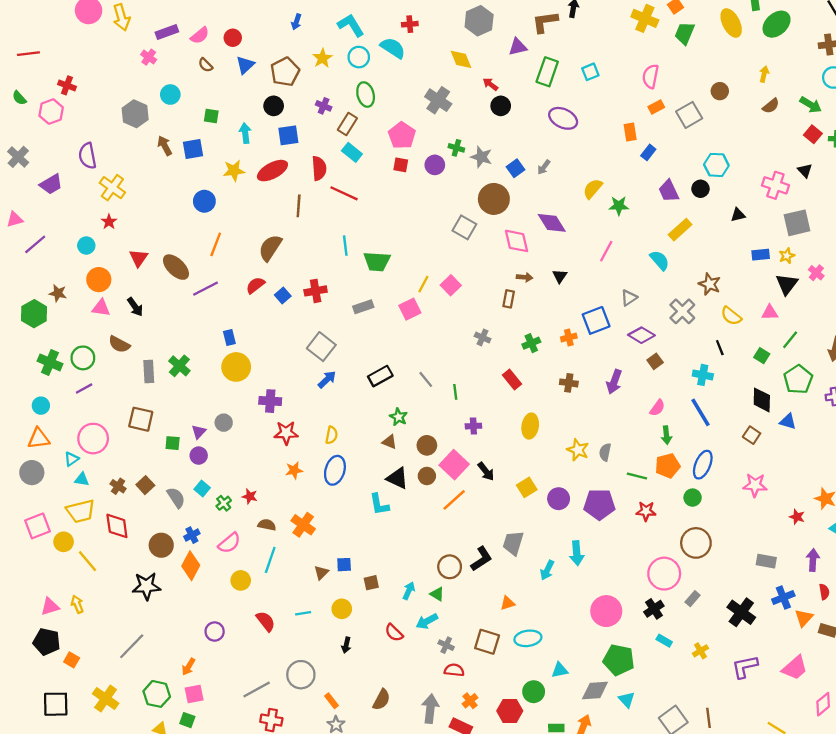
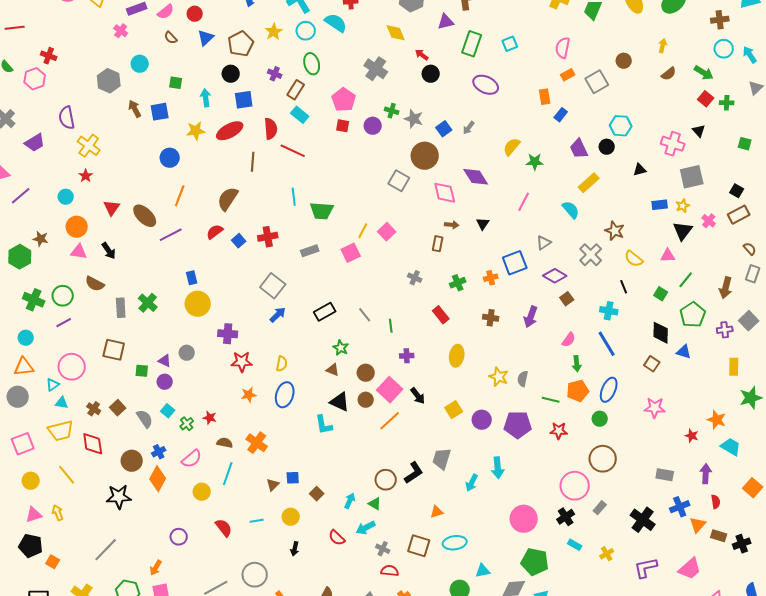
purple triangle: (199, 432) -> (165, 361), turned -48
yellow circle: (64, 542) -> (31, 481), moved
brown square: (371, 583) -> (317, 494), turned -32

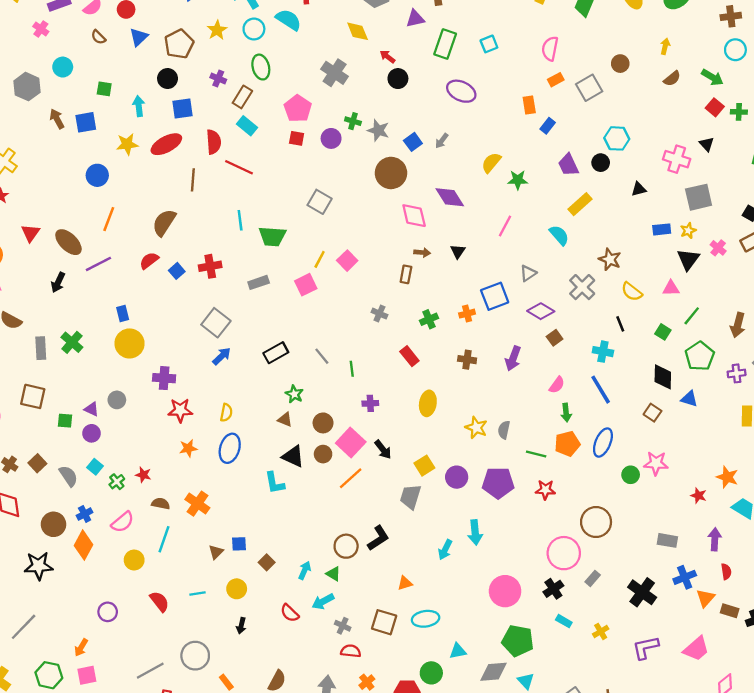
gray square: (399, 181) -> (320, 202), moved
black arrow: (109, 251) -> (58, 282), moved, turned 60
green circle: (600, 419) -> (631, 475), moved
gray trapezoid: (442, 459) -> (411, 497), moved

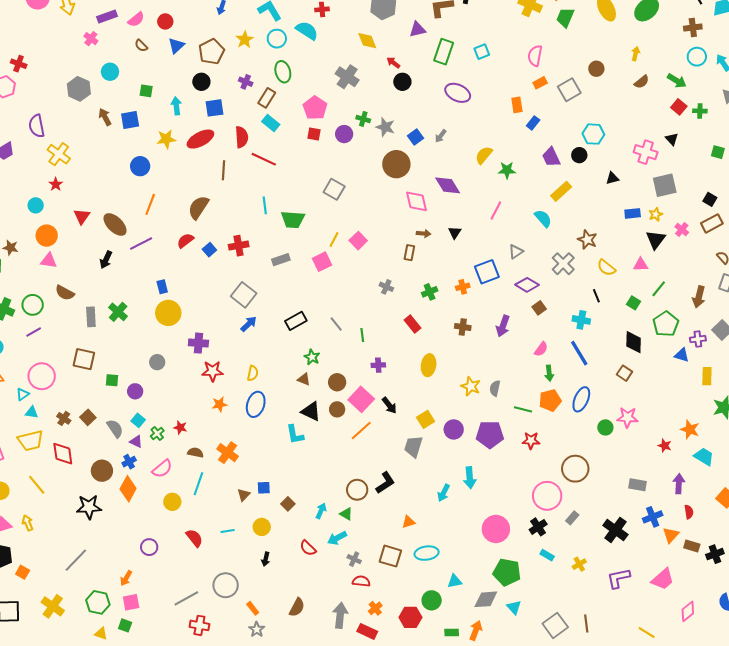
blue triangle: (689, 399) -> (682, 355), moved
purple triangle: (92, 409) -> (136, 442), moved

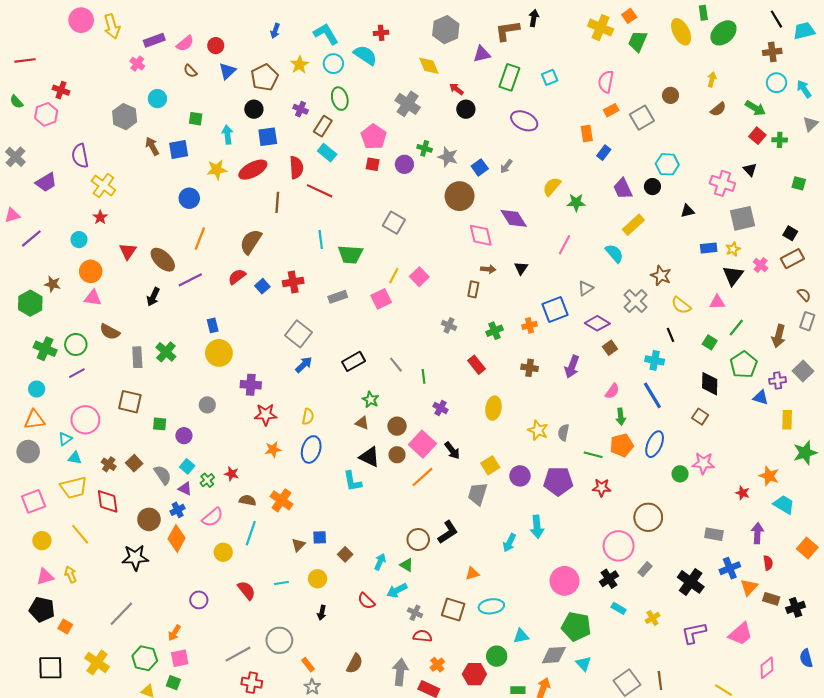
purple cross: (378, 365) -> (440, 408), turned 32

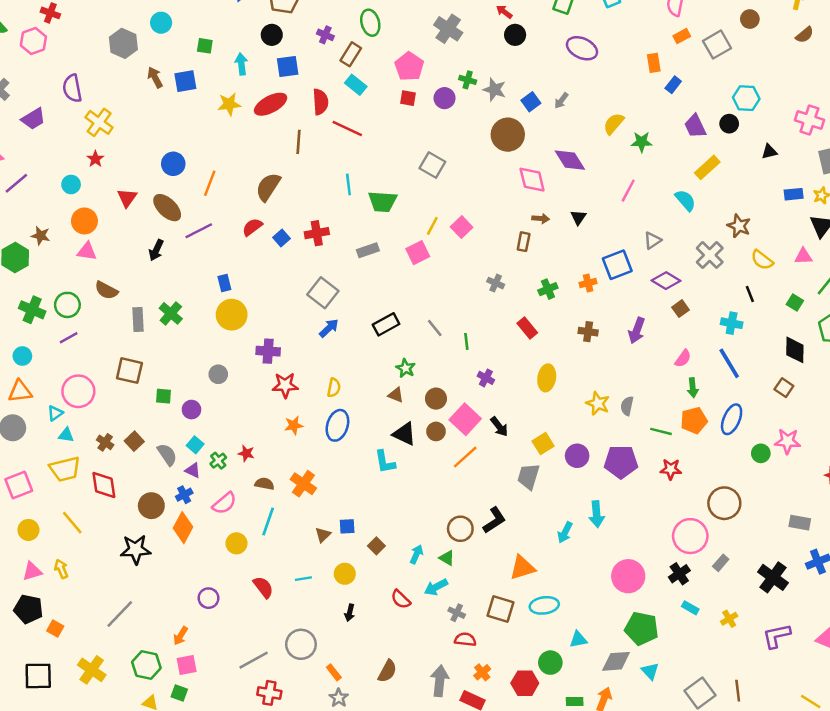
blue circle: (189, 198) -> (173, 164), moved
orange triangle: (472, 573) -> (522, 568), size x1.6

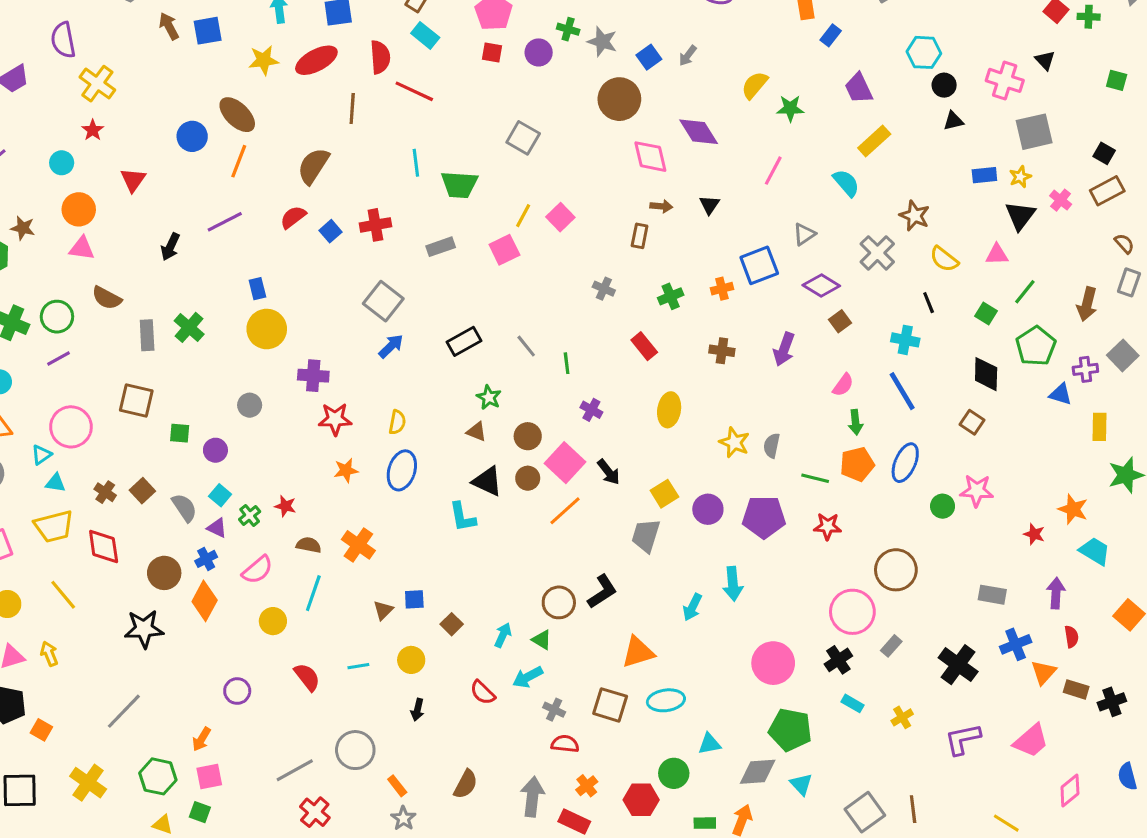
black circle: (729, 124) -> (944, 85), moved
brown ellipse: (167, 208) -> (237, 115), moved
red cross: (269, 693) -> (315, 812), turned 30

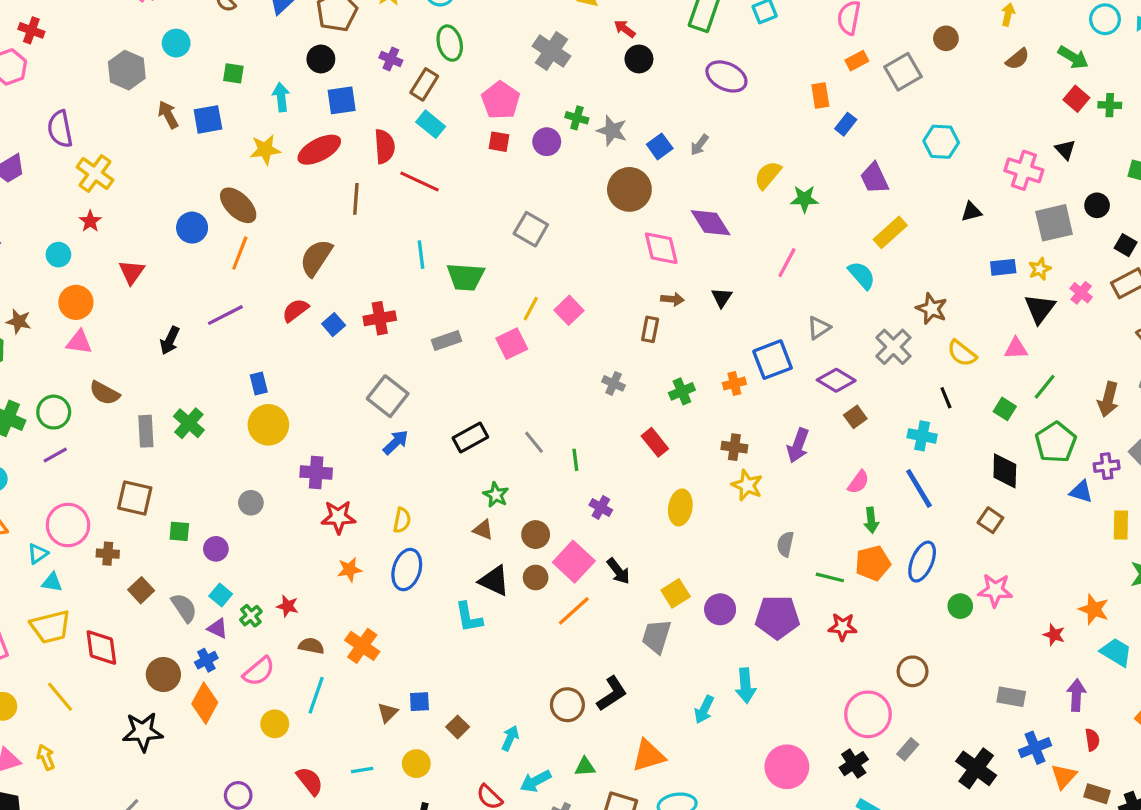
black circle: (944, 85) -> (1097, 205), moved
yellow star: (734, 442) -> (747, 485), moved
brown cross: (105, 492) -> (108, 554), moved, turned -30
brown circle: (896, 570) -> (913, 671), size x0.7
green triangle: (542, 640) -> (585, 767), moved, turned -35

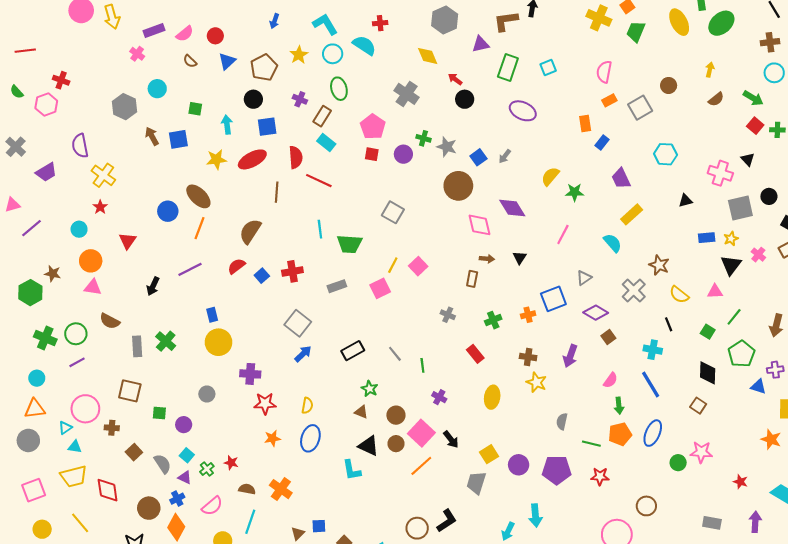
orange star: (1094, 609) -> (771, 439), moved

